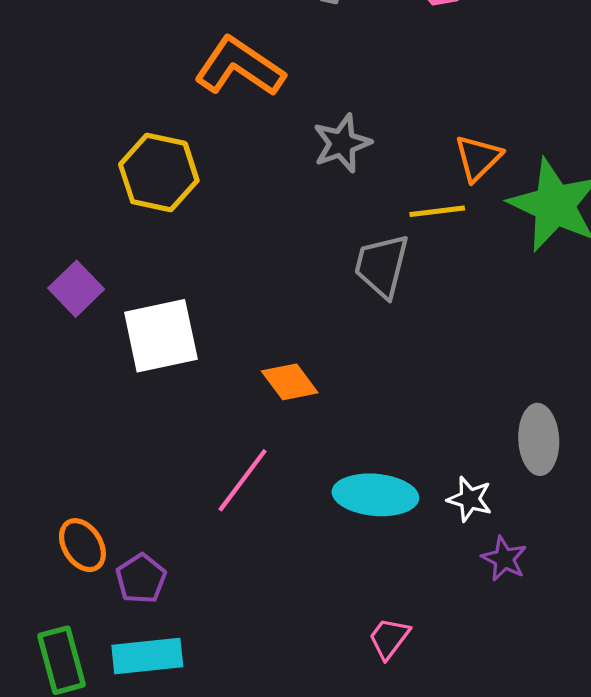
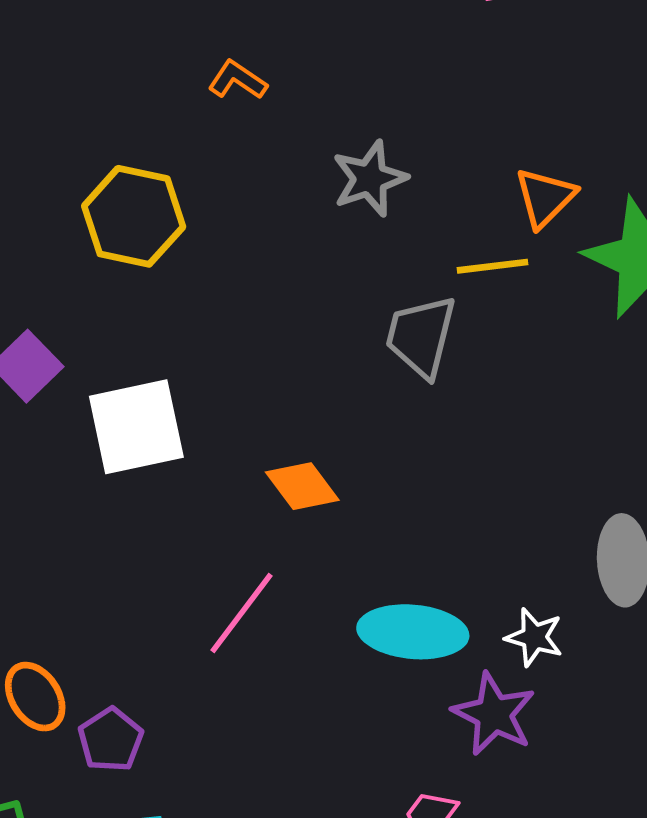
orange L-shape: (239, 67) -> (237, 80), size x0.5
purple star: (504, 559) -> (494, 714), moved, size x1.4

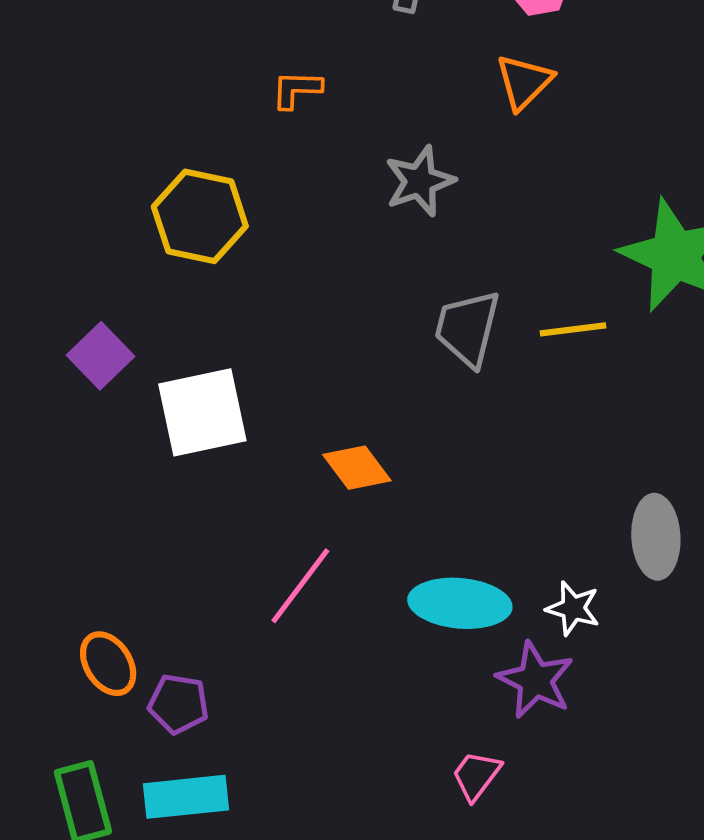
orange L-shape: (237, 80) -> (297, 89), turned -32
orange triangle: (545, 197) -> (524, 82), moved
yellow line: (492, 266) -> (573, 329), moved
purple pentagon: (111, 740) -> (178, 704), turned -30

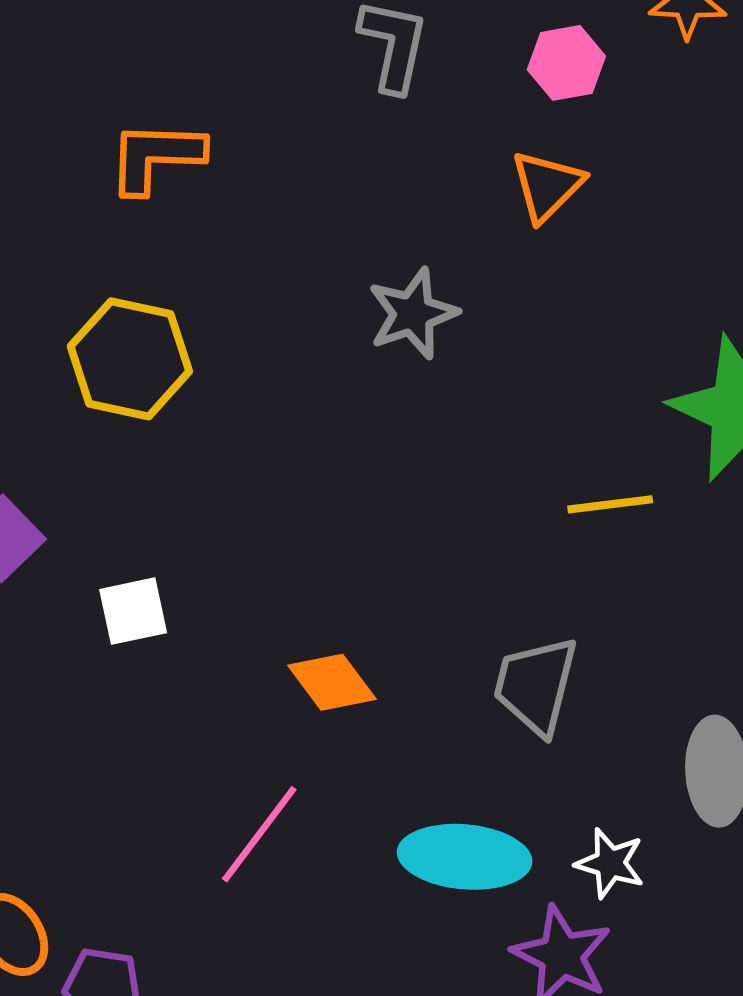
orange L-shape: (297, 89) -> (156, 157), moved, size x1.5
gray trapezoid: (467, 328) -> (536, 685), moved
white square: (202, 412) -> (133, 611), size x0.6

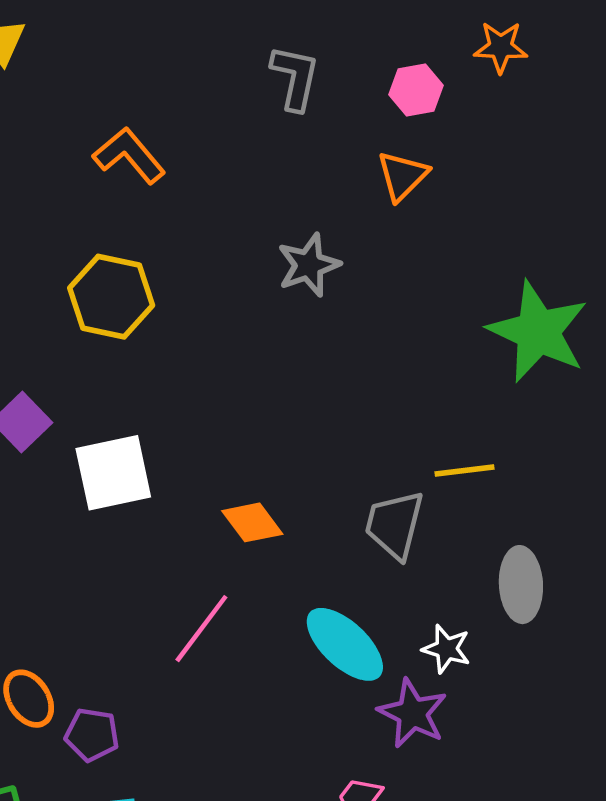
orange L-shape: (156, 157) -> (129, 155), turned 48
yellow line: (610, 504) -> (465, 471), moved
white square: (133, 611) -> (113, 473), size x1.6
cyan ellipse: (465, 857) -> (345, 644), turned 38

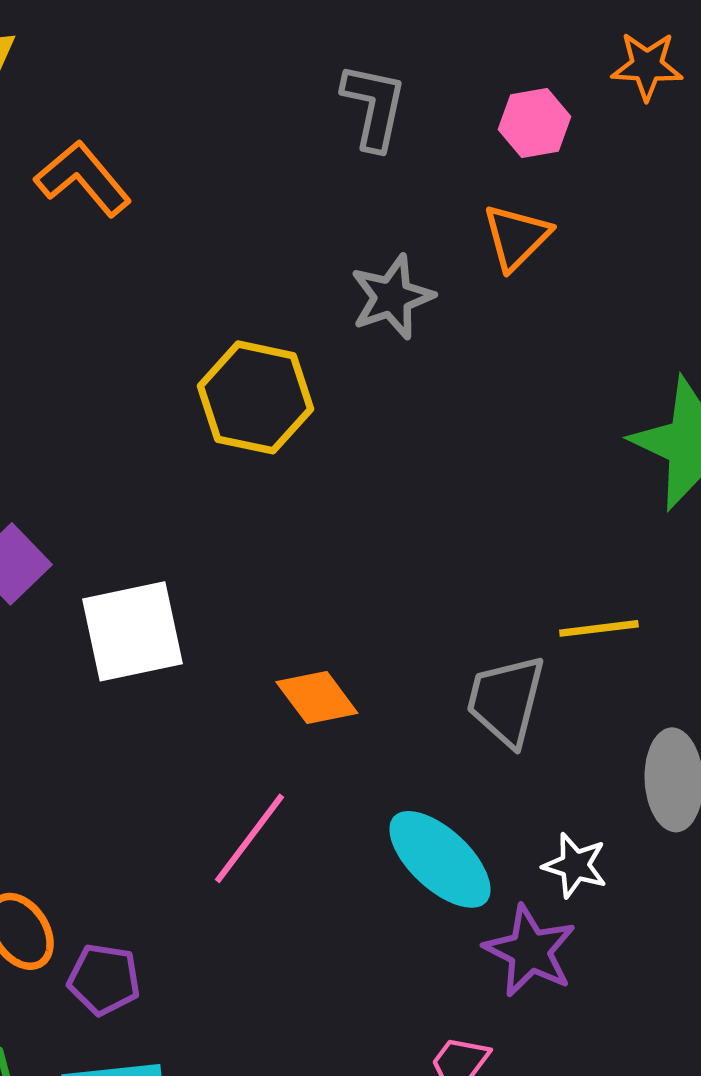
orange L-shape: (129, 155) -> (83, 178), moved
gray star: (309, 265) -> (392, 297), moved
yellow hexagon: (111, 297) -> (256, 397), moved

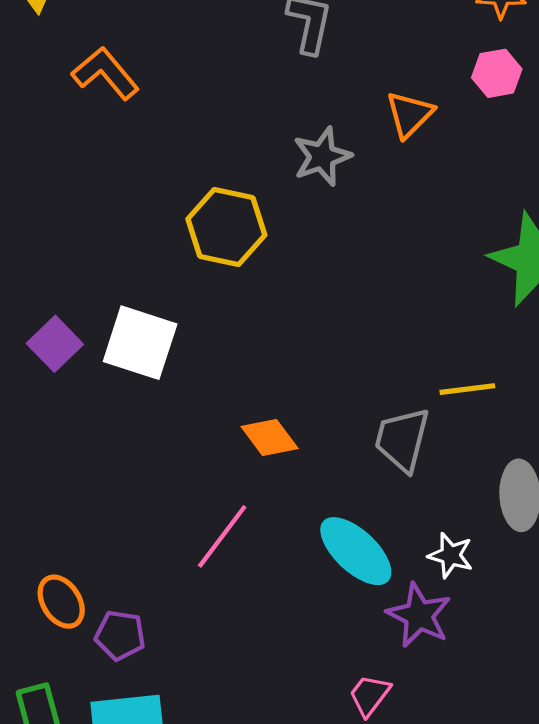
pink hexagon: (534, 123) -> (497, 73), moved
white square: (133, 631) -> (140, 343), moved, turned 30

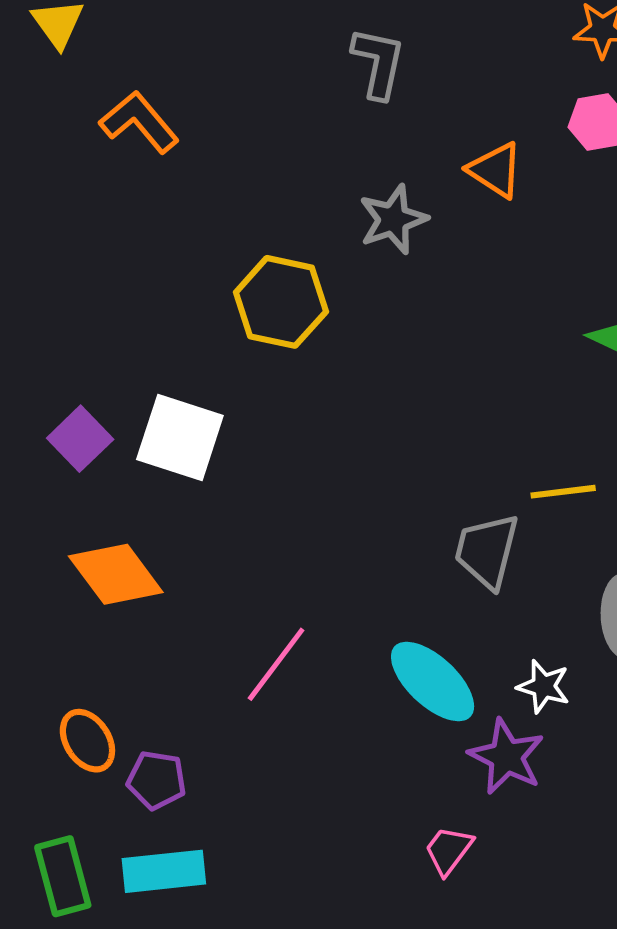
orange triangle: (409, 114) -> (495, 170), turned -42
orange diamond: (270, 437) -> (116, 574), moved, size x1.4

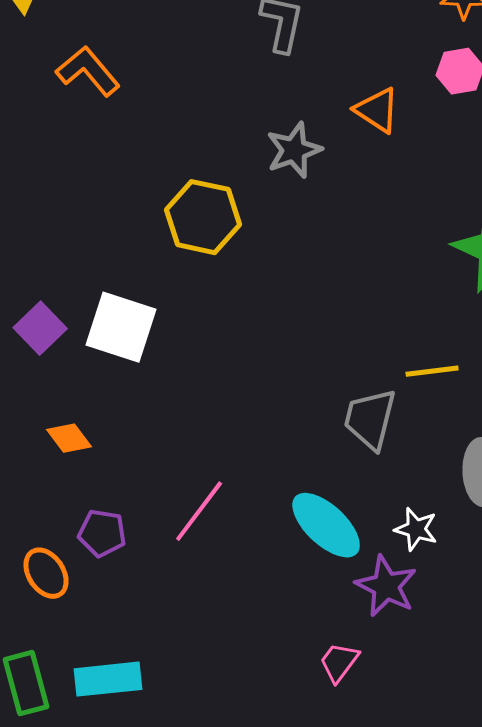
orange diamond: (116, 574) -> (69, 438), size x0.6
purple pentagon: (156, 780) -> (102, 533), moved

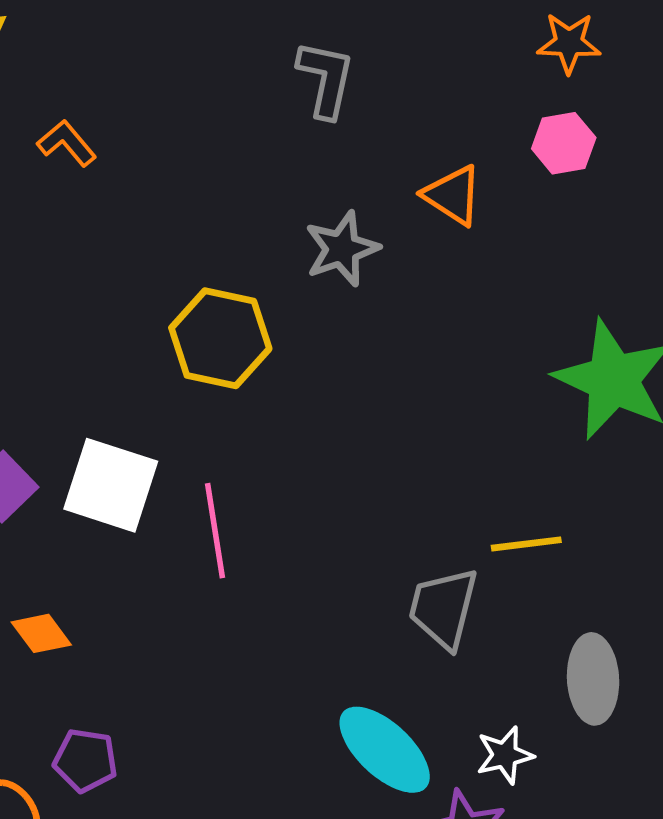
orange L-shape: (88, 71) -> (67, 143), size x0.7
pink line: (199, 511) -> (215, 531), moved, turned -46
white star: (416, 529) -> (505, 755), turned -30

